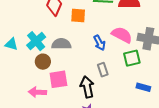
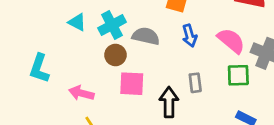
blue arrow: (99, 43) -> (190, 36), moved
pink arrow: (37, 92) -> (81, 93), moved

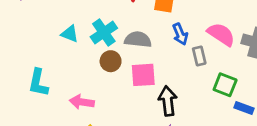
green square: (238, 75) -> (225, 85), moved, turned 30
gray rectangle: (195, 83) -> (199, 56), moved
pink square: (132, 84) -> (143, 75), moved

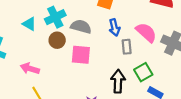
cyan triangle: (70, 34) -> (29, 24), moved
green square: (225, 85) -> (143, 72), turned 30
black arrow: (168, 101) -> (118, 81), moved

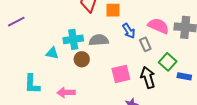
cyan cross: (55, 17) -> (73, 39), turned 36
pink square: (81, 55) -> (121, 74), moved

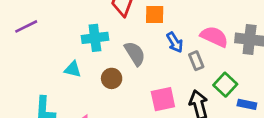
cyan cross: (73, 39) -> (95, 38), moved
gray semicircle: (99, 40) -> (135, 54), turned 60

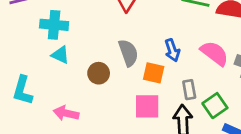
orange square: (155, 14) -> (154, 73), moved
cyan cross: (95, 38) -> (54, 25), moved
gray rectangle: (196, 61) -> (189, 90), moved

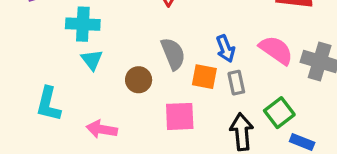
cyan triangle: (60, 55) -> (92, 60), turned 30
gray rectangle: (189, 90) -> (236, 83), moved
pink square: (147, 106) -> (180, 116), moved

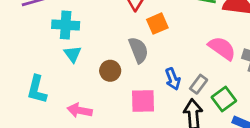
blue arrow: (226, 49) -> (173, 79), moved
orange square: (204, 77) -> (157, 24), moved, turned -35
gray rectangle: (236, 83) -> (199, 84), moved, turned 48

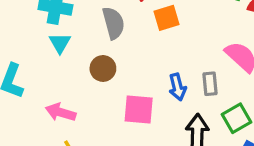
gray semicircle: (138, 50) -> (114, 23), moved
gray rectangle: (199, 84) -> (210, 84), moved, turned -48

